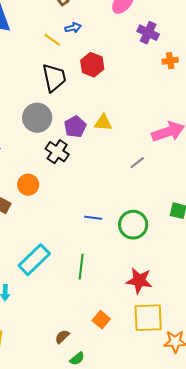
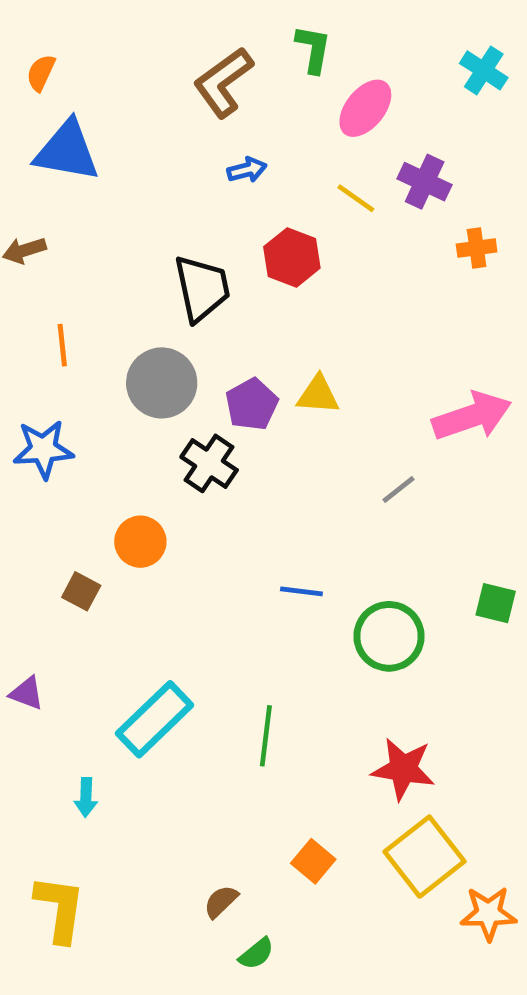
yellow line: (52, 40) -> (356, 198), moved
blue line: (93, 218) -> (301, 591), moved
yellow square: (148, 318) -> (425, 857), turned -36

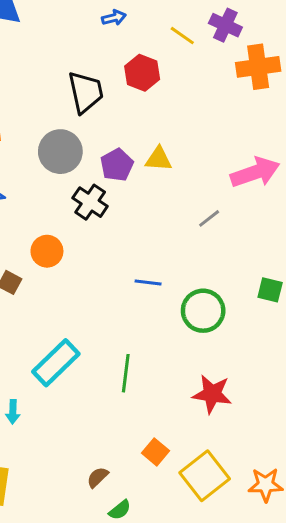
orange cross: (477, 248) -> (258, 67), size x1.8
yellow square: (425, 857) -> (205, 476), moved

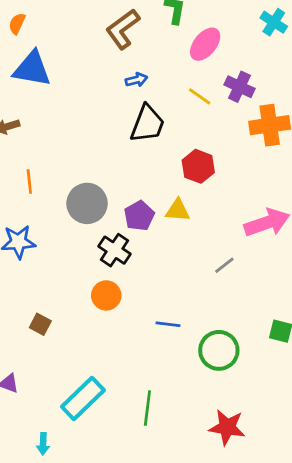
red hexagon: (142, 73) -> (198, 166), moved
black trapezoid: (86, 92) -> (147, 124), moved, turned 33
orange circle: (47, 251) -> (106, 295), moved

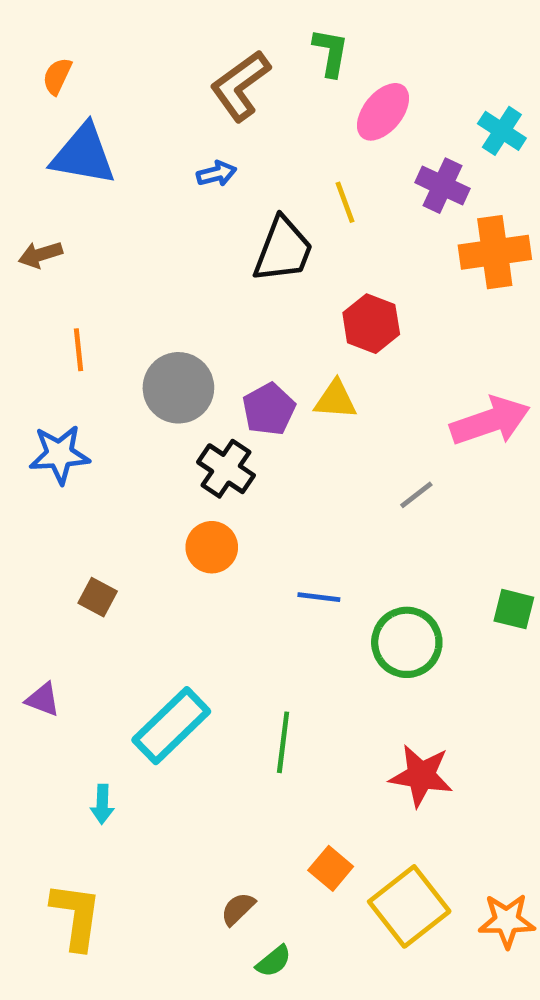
cyan cross: (274, 22) -> (502, 131), moved
blue arrow: (136, 80) -> (216, 174), moved
yellow line: (200, 96) -> (345, 202), moved, turned 35

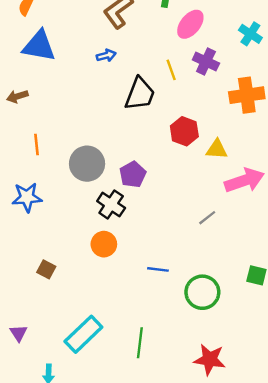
purple cross: (443, 186) -> (206, 61), moved
yellow triangle: (335, 400) -> (217, 149), moved
purple triangle: (43, 699) -> (19, 333), moved, turned 36

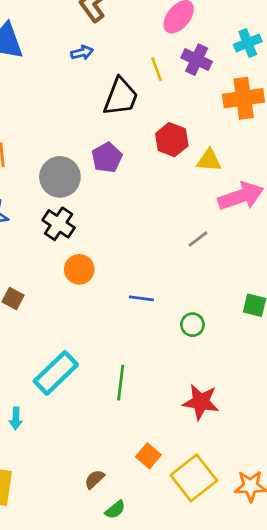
cyan cross: (250, 34) -> (248, 43), moved, turned 35
purple pentagon: (133, 174) -> (107, 158), moved
black cross: (111, 204) -> (59, 224), moved
green circle: (202, 292) -> (192, 325), size x0.6

